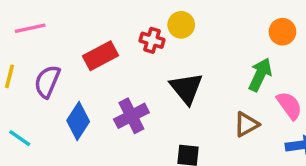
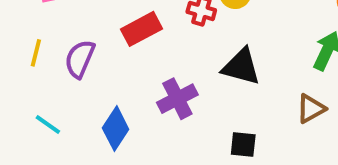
black triangle: (186, 88) -> (241, 67), turned -36
blue diamond: (78, 121) -> (116, 129), moved

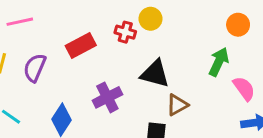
brown triangle: (311, 109) -> (177, 105), moved

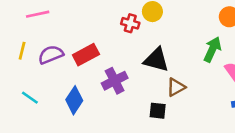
red rectangle: (81, 45) -> (86, 55), moved
purple semicircle: (35, 68) -> (51, 55), turned 45

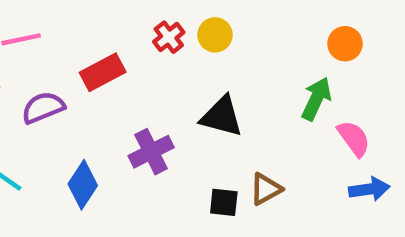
red cross: (130, 23) -> (169, 37), moved, turned 36
red rectangle: (86, 55) -> (103, 72), moved
brown triangle: (176, 87) -> (266, 189), moved

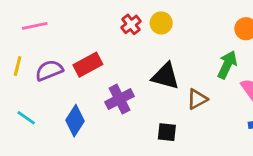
red rectangle: (103, 72) -> (88, 65), moved
brown triangle: (266, 189) -> (197, 99), moved

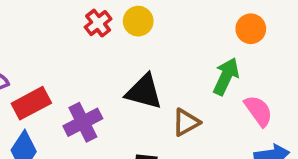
red rectangle: (88, 65) -> (31, 103), moved

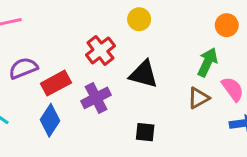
red cross: (98, 23) -> (100, 50), moved, size x1.4
brown triangle: (186, 122) -> (199, 98), moved

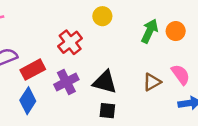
orange circle: (227, 25) -> (176, 31), moved
green arrow: (207, 62) -> (150, 31), moved
black triangle: (144, 74) -> (105, 82), moved

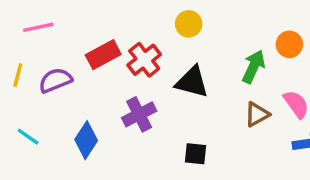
green arrow: (150, 31) -> (254, 67), moved
red rectangle: (33, 70) -> (103, 55), moved
black triangle: (105, 82) -> (192, 82), moved

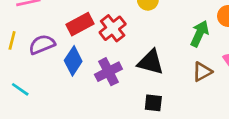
black triangle: (192, 82) -> (151, 62), moved
blue diamond: (86, 140) -> (73, 61), moved

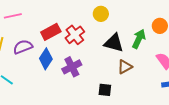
black triangle: (151, 62) -> (114, 43), moved
brown triangle: (202, 72) -> (125, 67), moved

